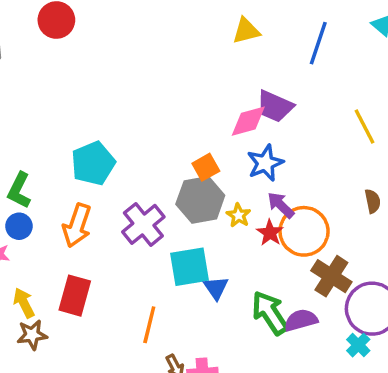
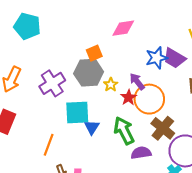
purple trapezoid: (275, 106) -> (174, 58), moved
cyan pentagon: (93, 163) -> (27, 26), moved, turned 30
blue star: (265, 163) -> (157, 58), moved
green arrow: (270, 313) -> (124, 131), moved

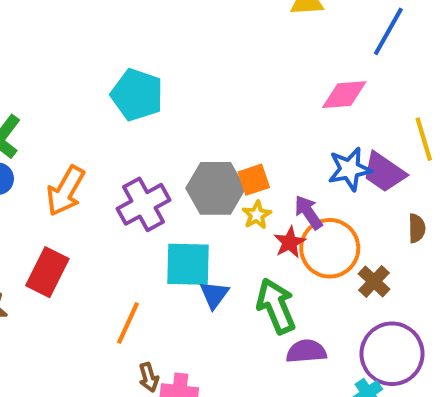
cyan pentagon: (27, 26) -> (137, 95), moved
pink diamond: (123, 28) -> (344, 95), moved
orange square: (94, 53) -> (254, 180), moved
brown cross: (163, 128) -> (374, 281), moved, size x0.7

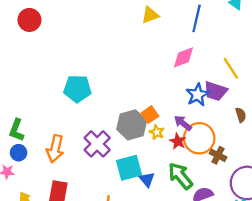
brown cross: (374, 281) -> (218, 155), moved

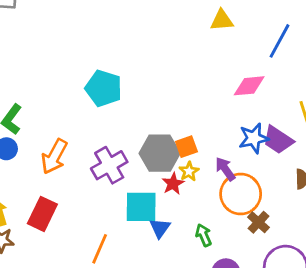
red star: (178, 141) -> (173, 184), moved
green arrow: (180, 176) -> (204, 235), size x0.6

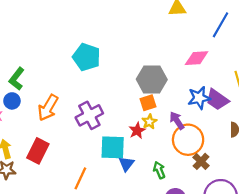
gray hexagon: (160, 153) -> (152, 79), moved

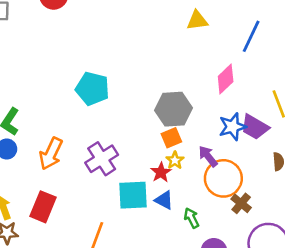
pink diamond: (197, 58) -> (226, 79), turned -35
blue triangle: (126, 164) -> (164, 200), moved, turned -35

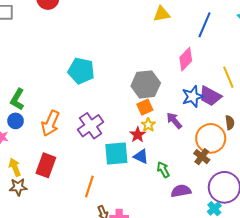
orange circle: (223, 178) -> (211, 138), moved

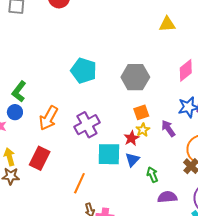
gray hexagon: (146, 84) -> (135, 77), moved
blue triangle: (141, 156) -> (132, 160), turned 42

